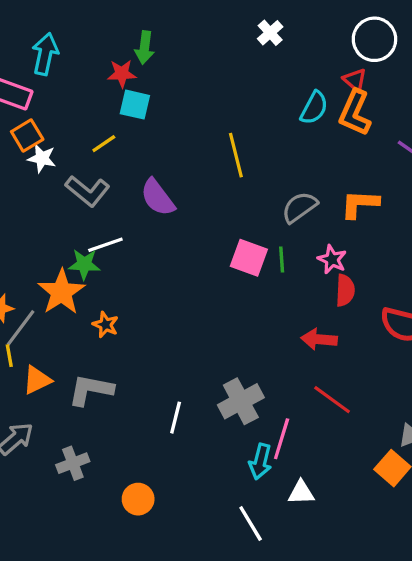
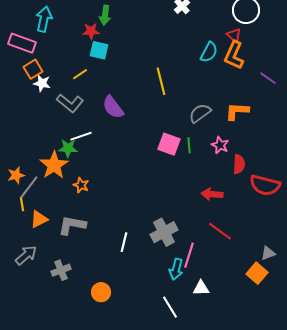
red semicircle: (345, 290) -> (239, 164), moved

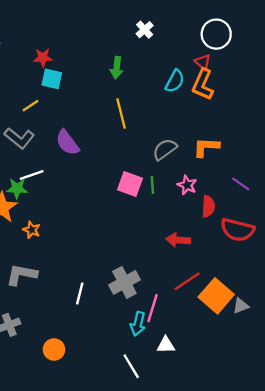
green arrow: (105, 15) -> (117, 68), moved
purple line: (268, 78) -> (241, 184), moved
red line: (220, 231) -> (187, 281), turned -70
orange square: (257, 273) -> (216, 296), moved, size x1.4

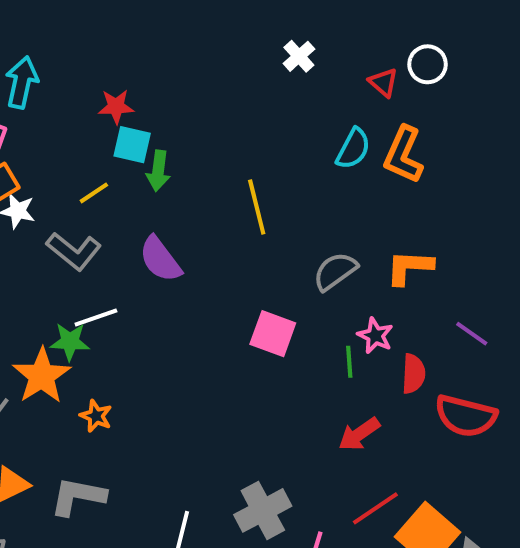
white circle: (216, 34) -> (428, 64), size x0.7
red triangle: (203, 62) -> (383, 82), moved
green arrow: (117, 68) -> (158, 171), moved
green line: (152, 185) -> (349, 362), moved
red arrow: (178, 240) -> (359, 434), turned -40

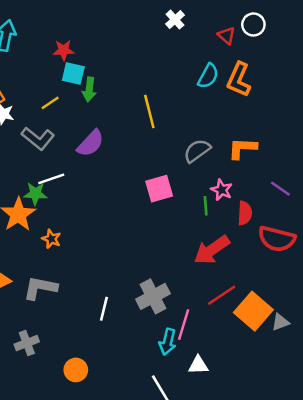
purple semicircle: (160, 259) -> (90, 143), turned -100
pink square: (273, 334) -> (159, 189), turned -36
red arrow: (359, 434) -> (212, 250), size x1.4

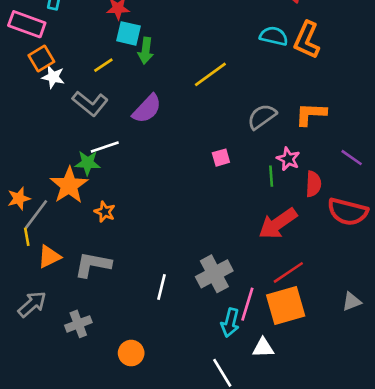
cyan semicircle: (208, 76) -> (274, 36), turned -105
yellow line: (149, 111) -> (210, 74), turned 68
pink square: (159, 189) -> (221, 158), size x0.6
orange square: (253, 311) -> (286, 305), moved, turned 33

